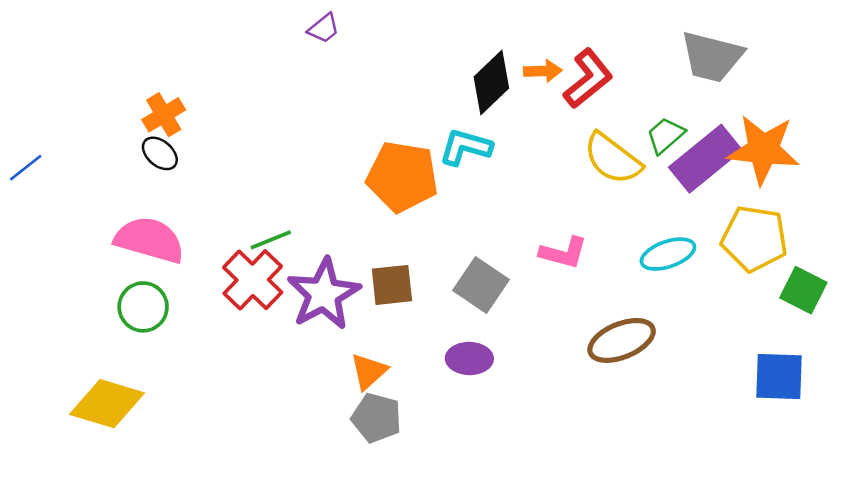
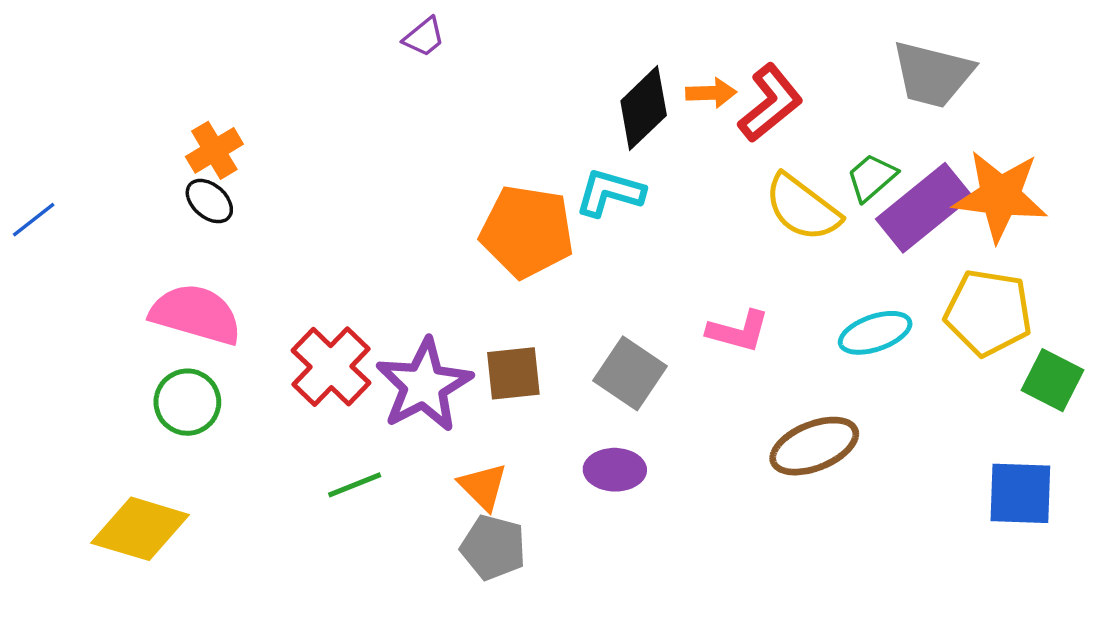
green line: (271, 240) -> (355, 485), moved
orange triangle: (369, 371) -> (483, 487), turned -33

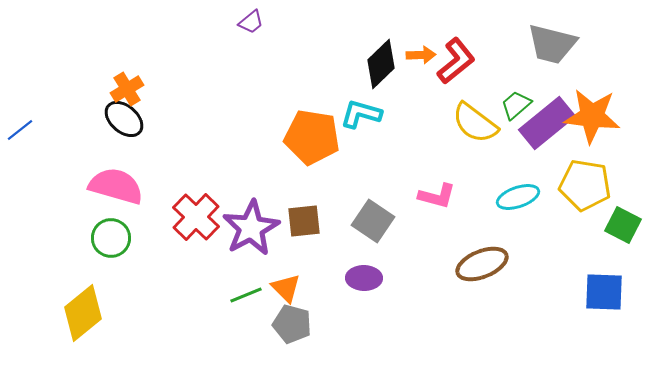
black ellipse: (209, 201) -> (124, 119), size x1.4
green line: (355, 485) -> (246, 295), moved
yellow diamond: (140, 529) -> (83, 313), turned -56

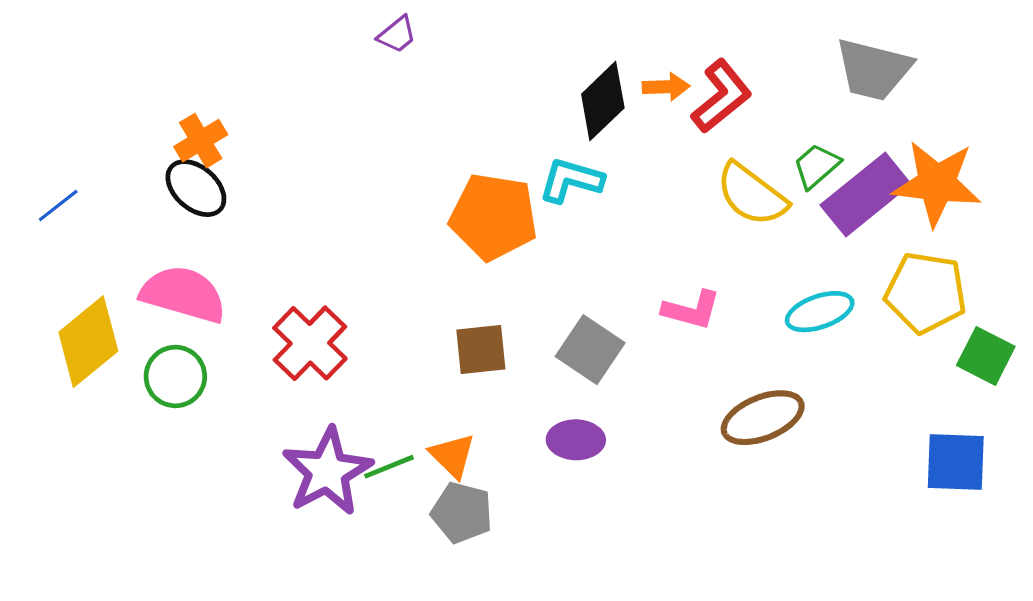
blue line: (20, 130) -> (58, 206), moved
purple star: (251, 228) -> (327, 471), moved
yellow diamond: (83, 313) -> (88, 342), moved

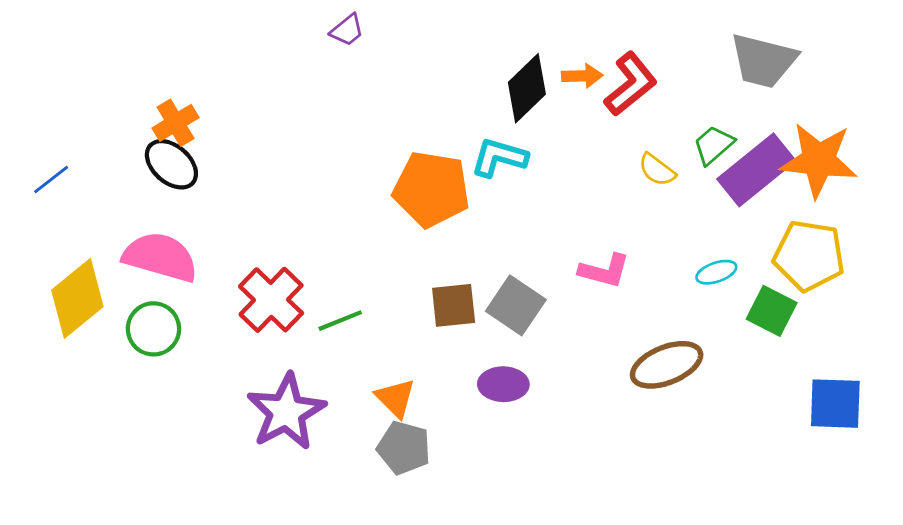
yellow semicircle: (752, 194) -> (657, 170), size x0.6
cyan ellipse: (820, 312) -> (716, 272), size x0.7
brown square: (481, 350) -> (454, 305), moved
green square: (986, 356) -> (772, 311), moved
green line: (389, 467) -> (340, 321), moved

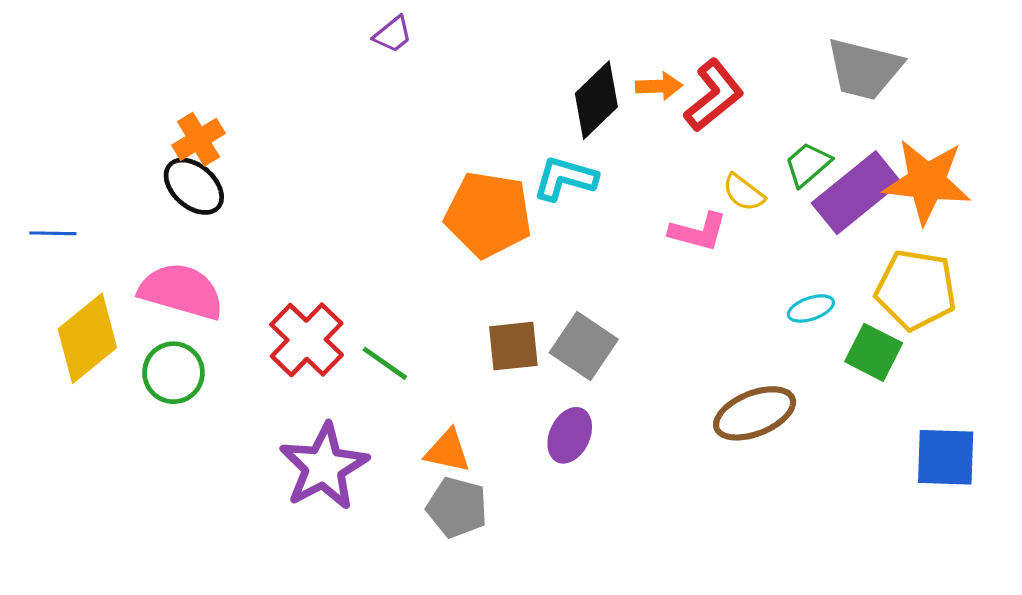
blue line: (51, 180) -> (53, 233), moved, turned 39
pink L-shape: (604, 271) -> (698, 232), moved
green line: (340, 321) -> (385, 363), turned 57
purple ellipse: (503, 384) -> (570, 435), turned -66
orange triangle: (395, 398) -> (448, 451), turned -33

